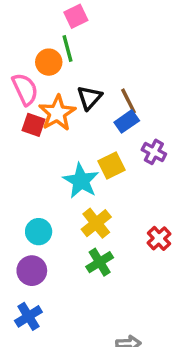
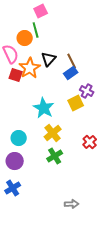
yellow square: (111, 165) -> (76, 103), moved

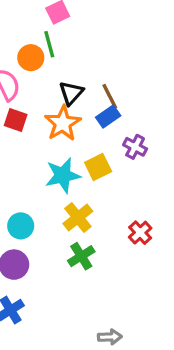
orange star: (30, 68) -> (63, 123), moved
yellow square: (76, 103) -> (98, 167), moved
cyan star: (44, 108) -> (63, 175), turned 30

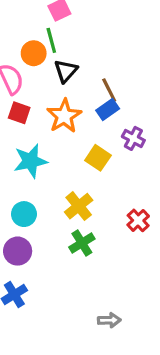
black triangle: (71, 93) -> (66, 71), moved
yellow square: (98, 167) -> (98, 158), turned -30
cyan star: (63, 175) -> (30, 161), moved

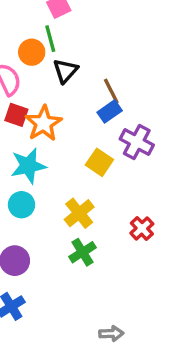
orange star: (64, 116) -> (44, 123), moved
purple cross: (133, 138) -> (137, 142), size x1.4
cyan circle: (24, 214) -> (21, 205), moved

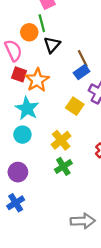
cyan star: (28, 166) -> (27, 108), turned -30
gray arrow: (111, 334) -> (83, 221), size x1.5

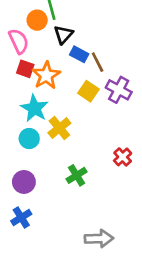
brown line: (83, 58) -> (98, 62), moved
blue rectangle: (82, 72) -> (79, 54), moved, turned 63
yellow square: (75, 106) -> (88, 91), moved
yellow cross: (61, 140) -> (59, 128), moved

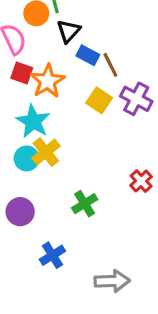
yellow cross: (59, 128) -> (46, 152), moved
blue cross: (21, 217) -> (52, 255), moved

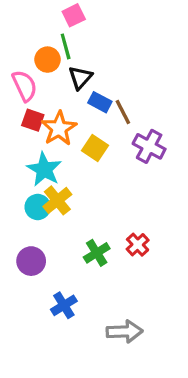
yellow square: (99, 100) -> (95, 148), moved
red cross: (141, 181) -> (138, 245), moved

